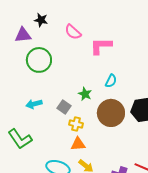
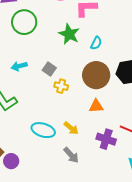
green star: (85, 94) -> (69, 34), moved, size x1.5
orange triangle: (78, 144) -> (96, 106), moved

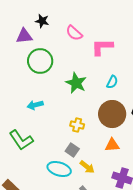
green star: (69, 34) -> (76, 83), moved
gray square: (49, 69) -> (72, 150), moved

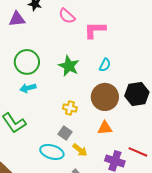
green circle: (40, 61) -> (27, 62), moved

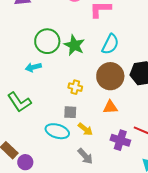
green circle: (27, 62) -> (47, 41), moved
cyan semicircle: (105, 65) -> (110, 44), size x1.5
gray square: (65, 133) -> (70, 112), turned -32

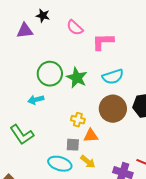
cyan semicircle: (110, 44) -> (113, 77), turned 45
orange triangle: (110, 107) -> (91, 136), moved

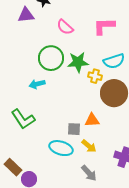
pink semicircle: (75, 28) -> (65, 27), moved
green star: (77, 78) -> (78, 62), turned -30
yellow cross: (78, 120) -> (95, 76), moved

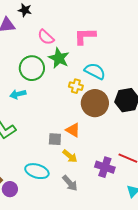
cyan semicircle: (114, 61) -> (95, 71), turned -135
green star: (78, 62) -> (59, 58), moved, turned 30
orange triangle: (92, 120) -> (73, 130), turned 35
cyan ellipse: (61, 148) -> (37, 171), moved

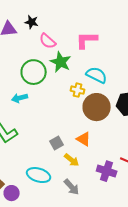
black star: (25, 10) -> (32, 22), moved
orange triangle: (73, 130) -> (84, 139), moved
gray square: (55, 139) -> (57, 143), turned -32

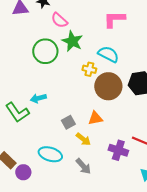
pink L-shape: (87, 40) -> (114, 19), moved
cyan arrow: (20, 98) -> (38, 98), moved
orange triangle: (84, 139) -> (95, 118), turned -42

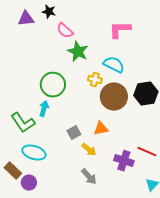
green circle: (45, 51) -> (53, 85), moved
cyan arrow: (38, 98) -> (44, 109), turned 119
cyan ellipse: (50, 154) -> (34, 153), moved

